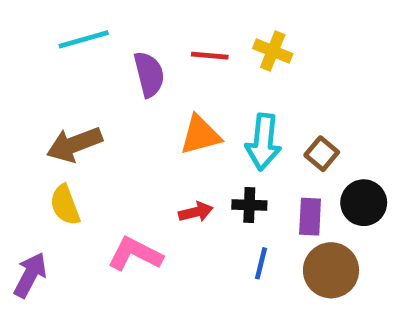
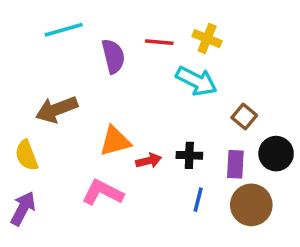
orange triangle: (200, 135) -> (115, 141), moved
cyan arrow: (263, 142) -> (196, 81), moved, turned -69
yellow semicircle: (65, 205) -> (27, 155), moved

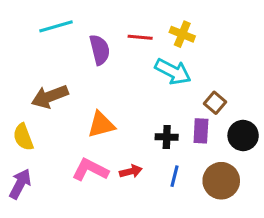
red arrow: (149, 161) -> (131, 171), moved
purple rectangle: (235, 164) -> (201, 131), moved

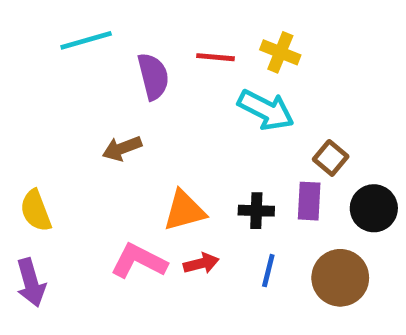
brown arrow: (50, 97) -> (122, 148), moved, size x0.7
orange triangle: (101, 125) -> (184, 211), moved
purple arrow: (20, 184) -> (31, 283), turned 136

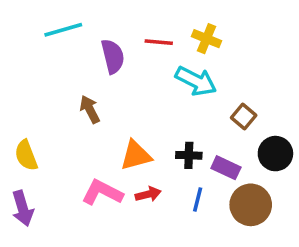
brown arrow: (122, 148) -> (90, 109), turned 84
purple rectangle: (309, 201) -> (226, 168), moved, turned -68

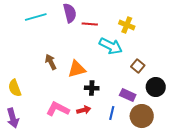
yellow cross: (206, 39) -> (127, 25), moved
purple semicircle: (113, 56) -> (70, 13), moved
orange triangle: (136, 155) -> (77, 69), moved
black cross: (189, 155) -> (92, 88), moved

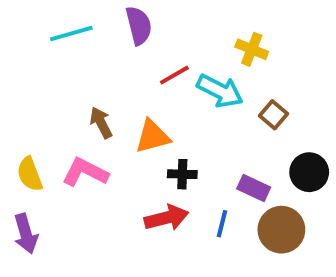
red line: (90, 24) -> (174, 75), moved, turned -35
brown square: (138, 66) -> (274, 115), moved
pink L-shape: (58, 109) -> (85, 172), moved
red arrow: (84, 110) -> (166, 218), size x1.5

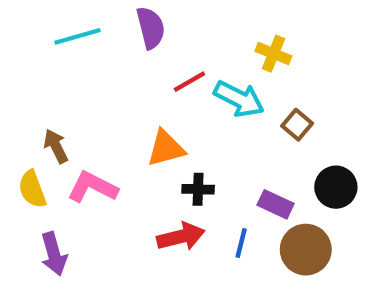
brown arrow: (101, 123) -> (56, 146), moved
purple arrow: (26, 234) -> (54, 254), moved

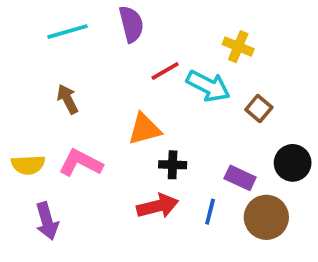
brown arrow: (56, 146) -> (68, 99), moved
yellow semicircle: (32, 189) -> (28, 165), turned -72

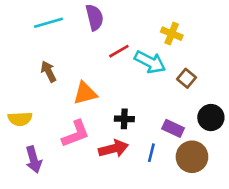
orange triangle: (144, 129) -> (85, 93), moved
pink L-shape: (81, 163) -> (76, 134), moved, turned 132

